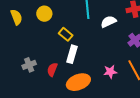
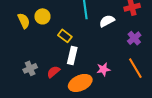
yellow semicircle: (16, 17) -> (24, 21), moved
red semicircle: (52, 70) -> (53, 72), turned 32
pink star: (110, 72) -> (103, 69), moved

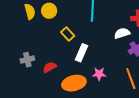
white semicircle: (107, 21) -> (122, 33), moved
white rectangle: (72, 55) -> (81, 53), moved

